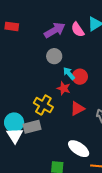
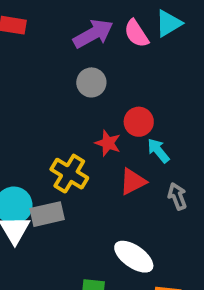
cyan arrow: (69, 73) -> (158, 151), moved

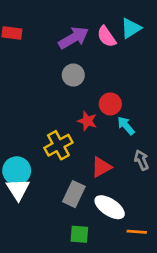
yellow cross: (69, 174) -> (58, 145), turned 32
red triangle: (133, 182) -> (101, 167), moved
gray rectangle: (47, 214) -> (74, 194), moved, turned -50

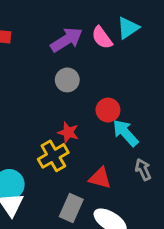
red star: (87, 121) -> (68, 132), moved
cyan arrow: (126, 126) -> (125, 133), size x1.4
red triangle: (101, 167) -> (100, 178), turned 45

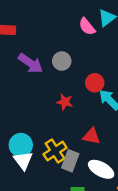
purple arrow: (66, 40) -> (30, 63), moved, turned 70
yellow cross: (53, 156) -> (55, 151), moved

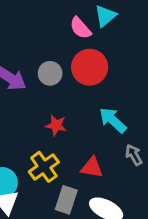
red circle: (95, 83) -> (90, 67), moved, size x1.5
yellow cross: (55, 151) -> (44, 167), moved

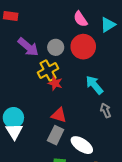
cyan triangle: (105, 16) -> (108, 25), moved
yellow cross: (44, 167) -> (48, 70), moved
red triangle: (92, 168) -> (59, 115), moved

